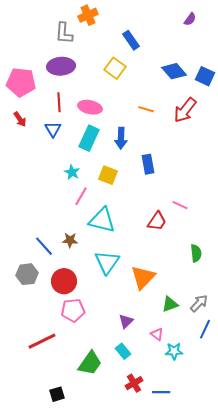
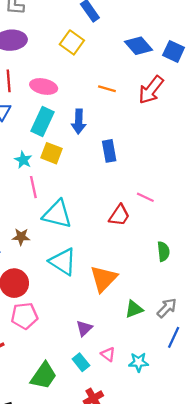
yellow square: (108, 175) -> (52, 153), moved
pink line: (81, 196) -> (33, 187), turned -42
cyan triangle: (107, 262) -> (63, 262), turned -32
pink triangle: (157, 334) -> (108, 354), moved

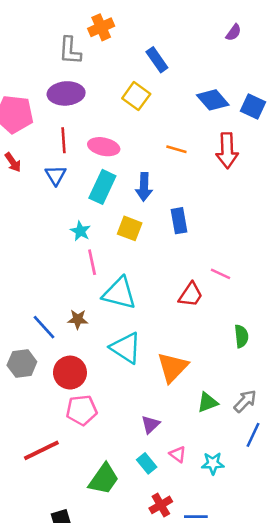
red arrow: (151, 90) -> (227, 151), turned -40
yellow square: (52, 153) -> (130, 228), moved

